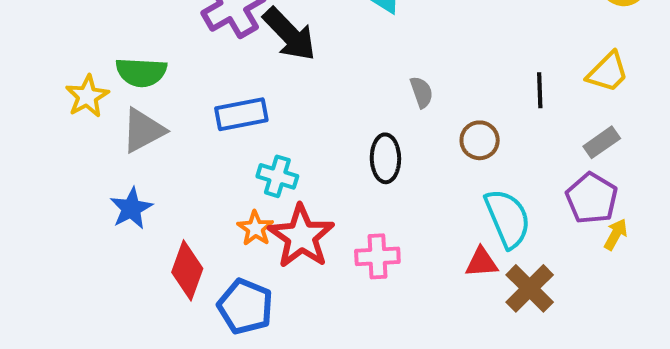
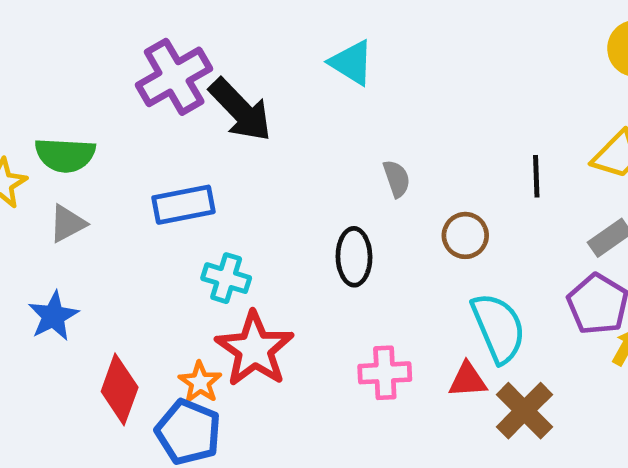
gray triangle: (143, 130) -> (67, 224), size x0.7
orange star: (255, 228) -> (200, 382), moved
pink cross: (377, 256) -> (385, 373), moved

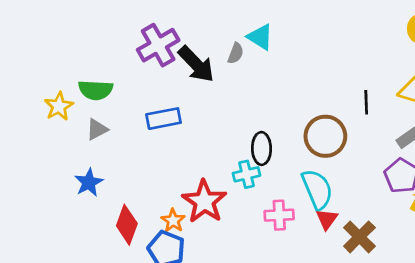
gray semicircle: (397, 179) -> (236, 53), moved, turned 40
brown circle: (465, 235) -> (325, 136), size x1.6
cyan cross: (226, 278) -> (247, 174), moved, turned -30
cyan semicircle: (498, 328) -> (317, 189), moved
red triangle: (468, 380) -> (327, 219), turned -50

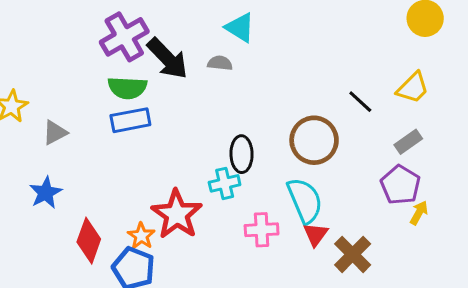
gray semicircle: (236, 53) -> (220, 63), moved, turned -105
green semicircle: (96, 90) -> (127, 88), moved
black line: (366, 102) -> (360, 102), turned -45

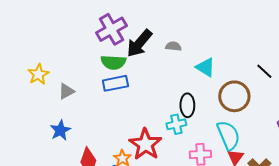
cyan triangle: (240, 28) -> (205, 67), moved
black arrow: (167, 58) -> (139, 43), turned 84

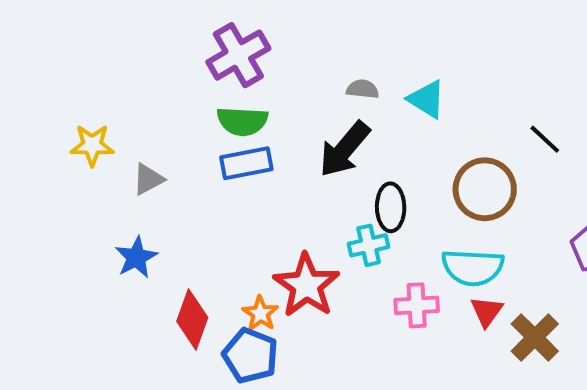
black arrow: (139, 43) -> (344, 149), moved
cyan triangle: (205, 67) -> (427, 99), moved
yellow star: (38, 74) -> (92, 145), turned 30
cyan semicircle: (228, 135) -> (473, 267), turned 116

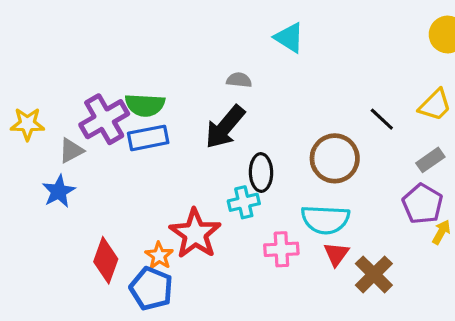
purple cross: (238, 55) -> (104, 119), moved
cyan triangle: (427, 99) -> (289, 38), moved
blue star: (136, 257) -> (59, 191), moved

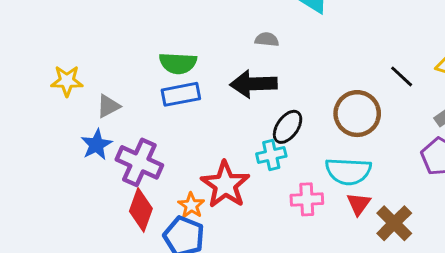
purple cross: (104, 119) -> (139, 162), moved, turned -36
black arrow: (225, 127) -> (253, 84), turned 48
black ellipse: (261, 172) -> (288, 127), turned 36

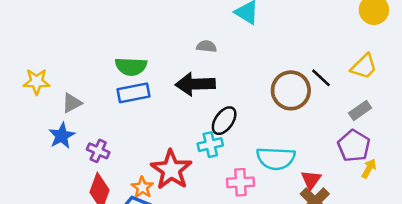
brown circle: (357, 114) -> (291, 90), moved
purple cross: (139, 162) -> (98, 151), size x0.6
red triangle: (359, 204) -> (311, 180), moved

